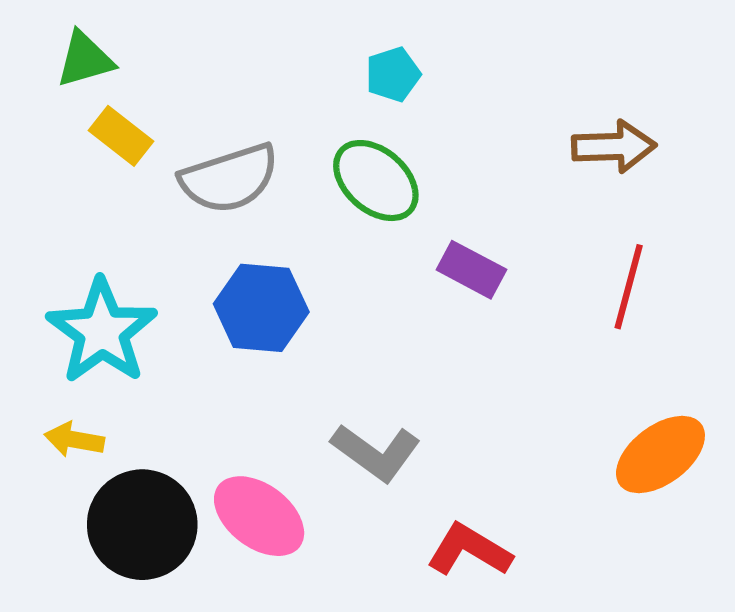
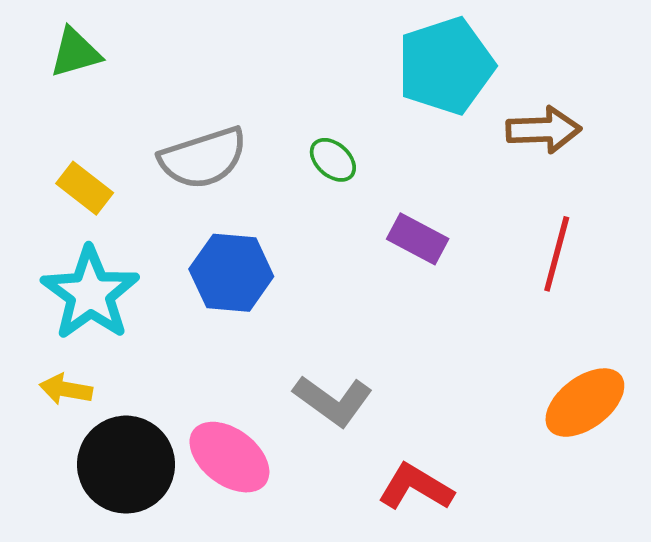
cyan pentagon: (393, 74) -> (446, 66), moved, size x2.0
yellow rectangle: (121, 136) -> (85, 188), moved
green ellipse: (376, 181) -> (333, 160), size x0.6

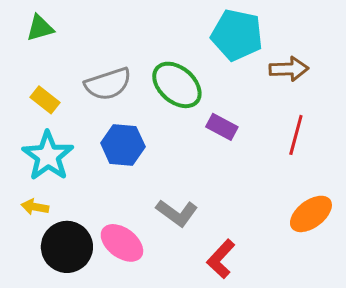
cyan pentagon: (446, 66) -> (237, 35), turned 30
green ellipse: (333, 160) -> (177, 85), size x2.0
red L-shape: (416, 487) -> (221, 259), turned -78

